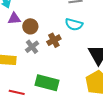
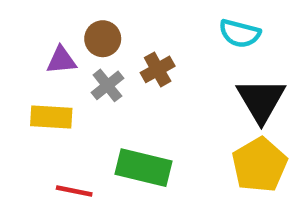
purple triangle: (14, 19) -> (61, 60), moved
cyan semicircle: (74, 24) -> (240, 33), moved

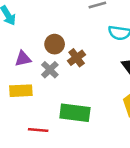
brown circle: (103, 39) -> (55, 44), moved

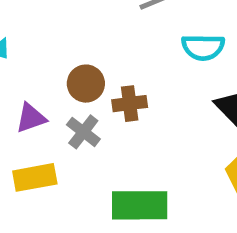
brown cross: (77, 58) -> (130, 104), turned 36

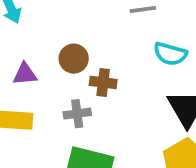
gray cross: (83, 132) -> (77, 114), moved, turned 30

